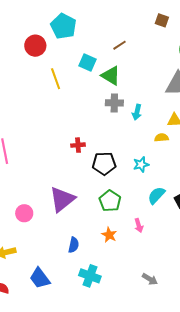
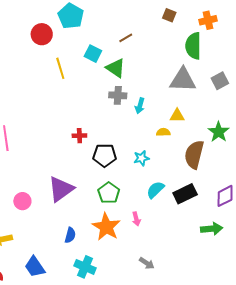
orange star: (109, 235) -> (106, 227), size x1.8
gray arrow: (150, 279) -> (147, 263), moved

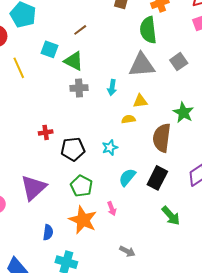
cyan arrow: (140, 106) -> (112, 88), moved
black rectangle: (185, 194) -> (157, 178), turned -30
green arrow: (212, 229) -> (171, 216), moved, turned 60

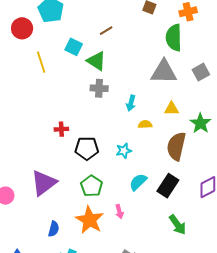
cyan arrow: (112, 88) -> (131, 103), moved
yellow triangle: (140, 101) -> (172, 109), moved

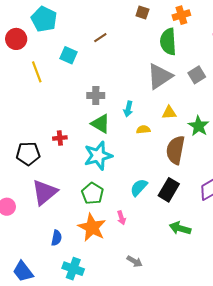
green triangle: (96, 61) -> (101, 124), moved
gray triangle: (164, 72) -> (160, 76), turned -32
black pentagon: (87, 148) -> (28, 154), moved
cyan star: (124, 151) -> (98, 156), moved, size x1.8
green arrow: (177, 225) -> (180, 228), turned 145

